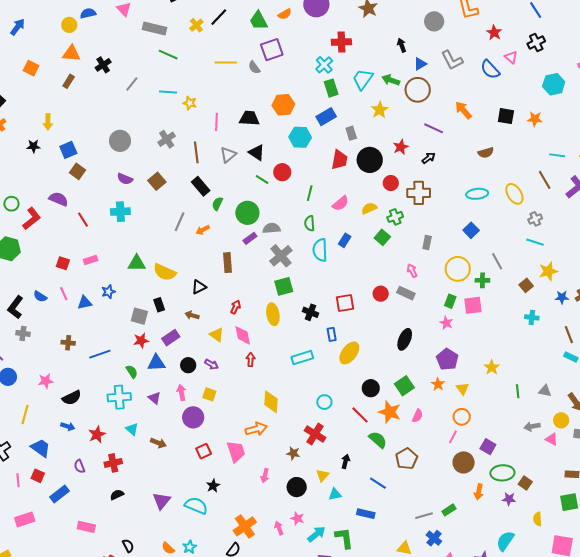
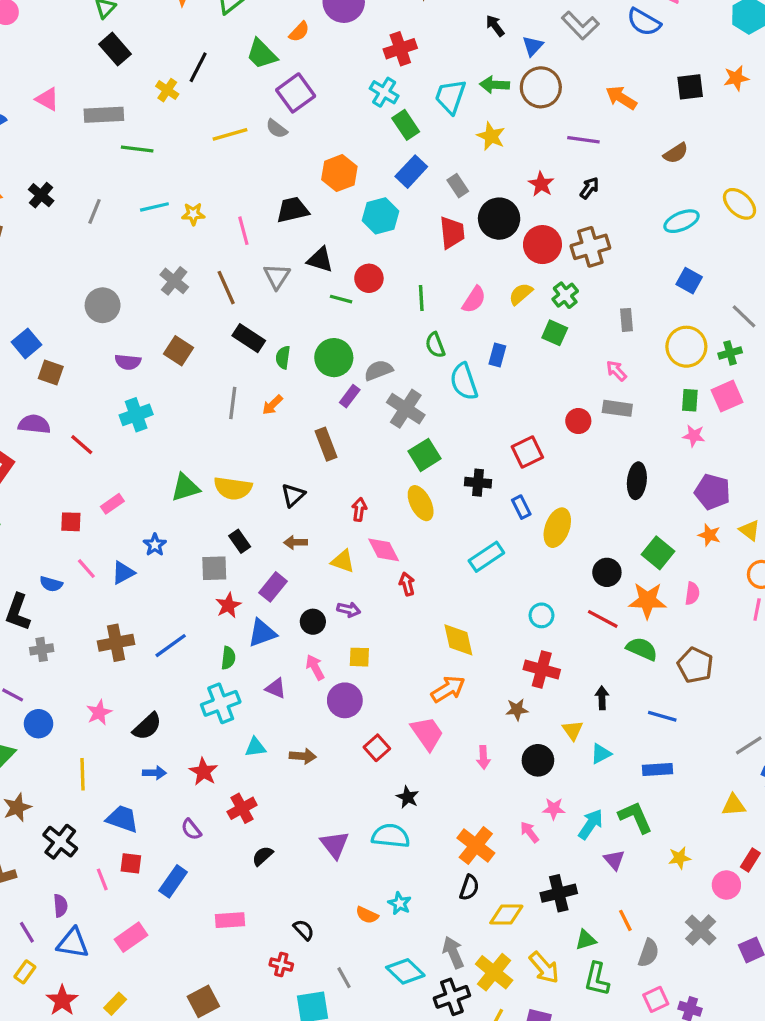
red circle: (391, 183) -> (542, 245), size x1.5
brown cross: (68, 343) -> (116, 643), size x1.5
green semicircle: (132, 372) -> (228, 658), turned 56
cyan triangle: (132, 429) -> (255, 747), turned -32

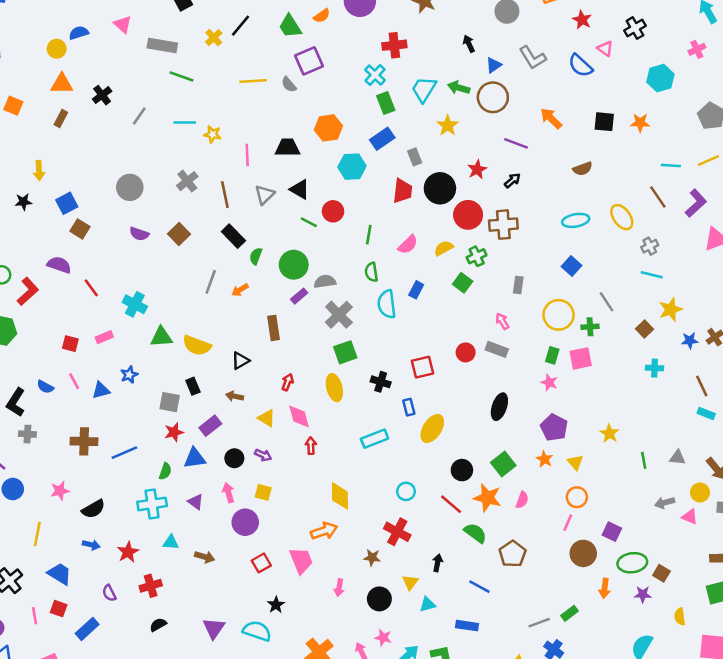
cyan cross: (136, 415) -> (135, 304), moved, turned 35

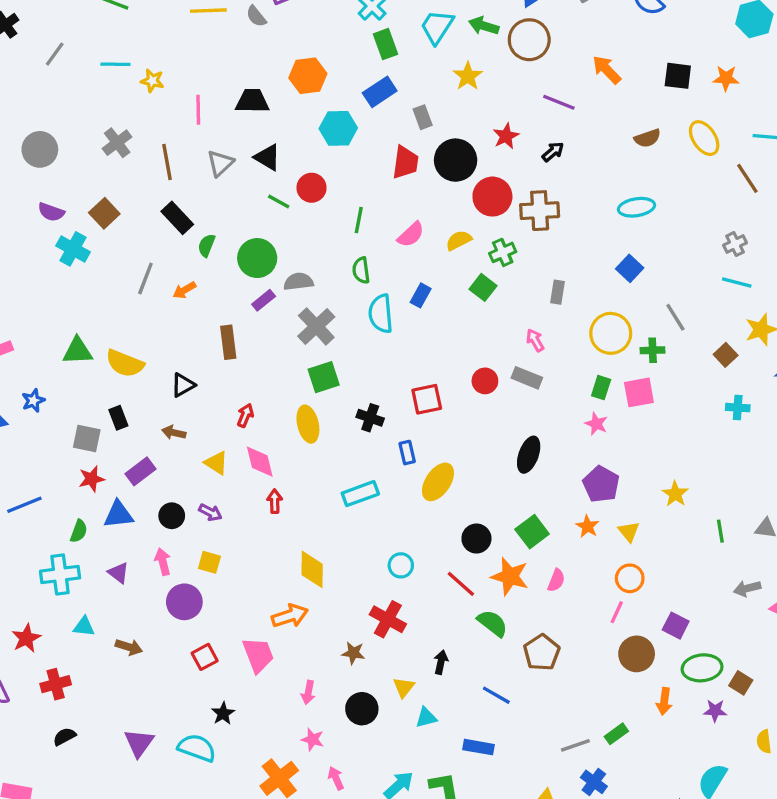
yellow ellipse: (622, 217) -> (704, 138), moved
cyan cross: (135, 304) -> (73, 249), moved
pink star: (383, 638) -> (313, 739), moved

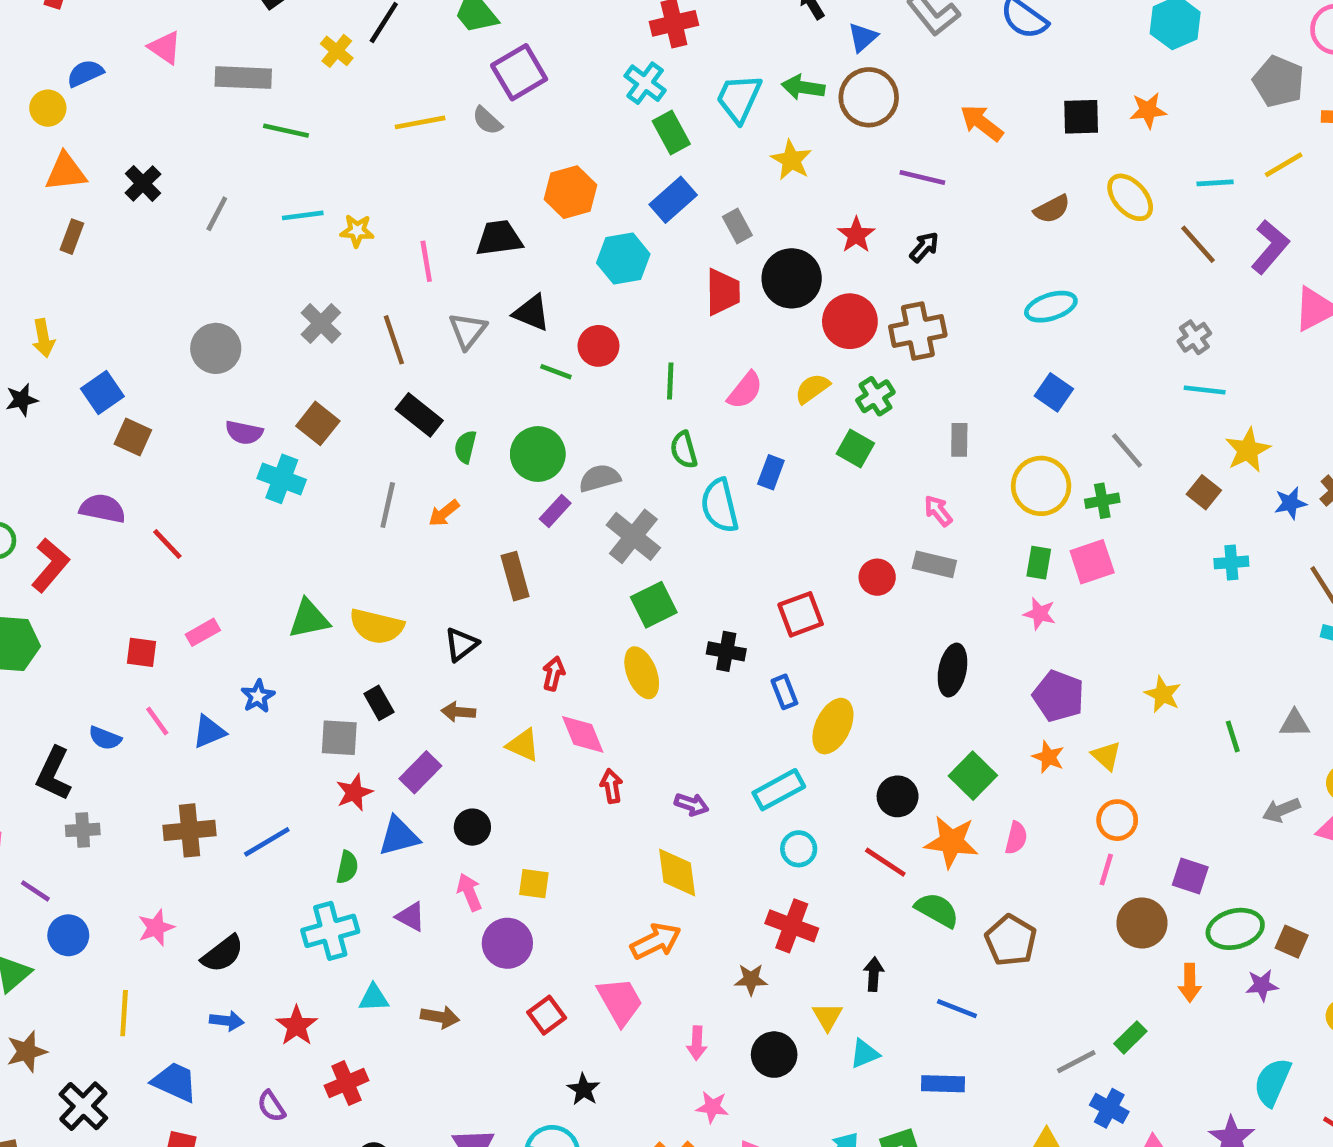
cyan rectangle: (360, 494) -> (779, 790), moved
purple arrow: (210, 512) -> (692, 804), moved

